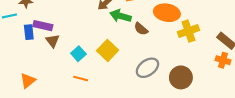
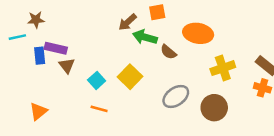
yellow cross: (188, 31) -> (223, 68), moved

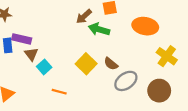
brown semicircle: (168, 52) -> (111, 64), moved
yellow cross: (223, 68) -> (167, 56), turned -36
cyan square: (97, 80) -> (44, 67), moved

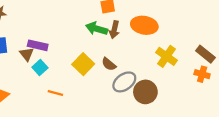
brown arrow: (84, 16) -> (114, 30), moved, turned -35
purple rectangle: (22, 39) -> (38, 45), moved
brown circle: (159, 91) -> (145, 92), moved

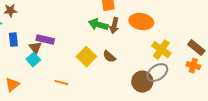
cyan square: (40, 67) -> (33, 60), moved
gray ellipse: (124, 82) -> (157, 73), moved

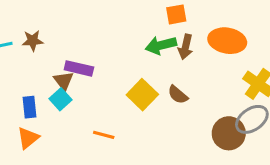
brown star: (10, 11) -> (33, 41), moved
green arrow: (98, 25) -> (161, 45), turned -30
blue rectangle: (13, 40) -> (30, 107), moved

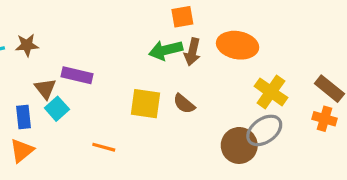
brown triangle: (64, 81) -> (45, 89), moved
yellow square: (142, 95) -> (146, 104), turned -36

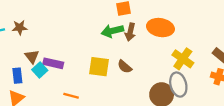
purple rectangle: (77, 75) -> (53, 63), moved
gray ellipse: (264, 130) -> (178, 85), turned -70

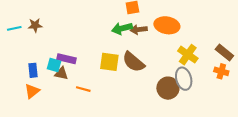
brown arrow: (130, 32) -> (139, 29), turned 70
brown triangle: (32, 57) -> (61, 73), moved, turned -40
brown semicircle: (125, 67) -> (133, 62), size x1.6
cyan square: (40, 70) -> (54, 65), turned -32

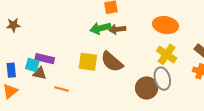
orange ellipse: (167, 25) -> (165, 25), moved

